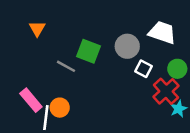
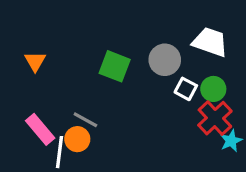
orange triangle: (37, 29) -> (35, 61), moved
gray line: (66, 66) -> (85, 120), moved
green circle: (177, 69) -> (213, 89), moved

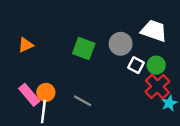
orange triangle: (35, 61) -> (26, 45), turned 35
gray line: (85, 120) -> (83, 101), moved
orange circle: (77, 139) -> (46, 92), moved

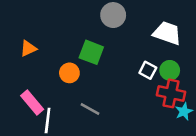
gray circle: (121, 44) -> (113, 15), moved
red cross: (157, 87) -> (171, 93), turned -35
orange circle: (46, 92) -> (69, 73), moved

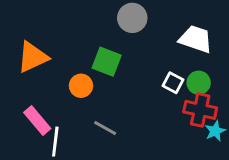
orange triangle: (28, 48) -> (33, 57), size x1.6

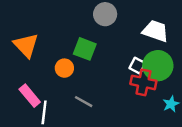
orange triangle: (33, 57) -> (26, 45), turned -48
green circle: (199, 83) -> (158, 66), size x1.6
red cross: (200, 110) -> (143, 82), moved

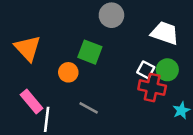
green circle: (158, 66) -> (167, 70), size x0.7

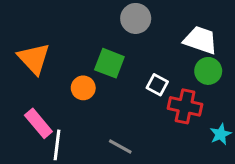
white square: (146, 70) -> (157, 85), moved
green circle: (167, 70) -> (208, 71), moved
gray line: (89, 108) -> (120, 147), moved

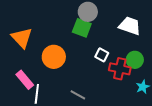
green square: (109, 63) -> (82, 28), moved
green circle: (208, 71) -> (135, 60), moved
orange circle: (83, 88) -> (54, 57), size x1.5

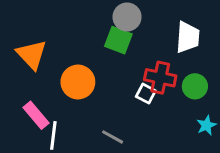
white trapezoid: (130, 26) -> (188, 37), turned 75
white square: (102, 55) -> (146, 94), moved
red cross: (120, 69) -> (160, 78), moved

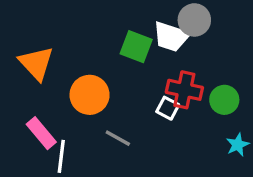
gray circle: (127, 17) -> (194, 20), moved
white trapezoid: (188, 37) -> (171, 37), moved, turned 104
gray line: (113, 137) -> (118, 138), moved

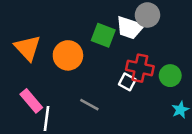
orange circle: (90, 95) -> (68, 55), moved

